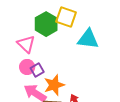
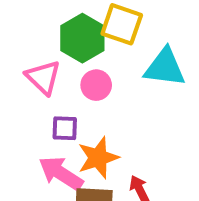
pink circle: (27, 67) -> (96, 85), moved
purple square: (37, 70) -> (65, 128), turned 32

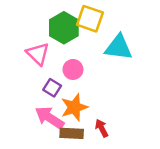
pink circle: (96, 85) -> (73, 69), moved
purple square: (65, 128) -> (52, 88), turned 30

